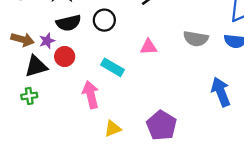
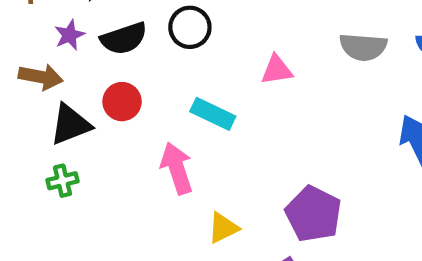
purple star: (47, 41) -> (70, 35), moved

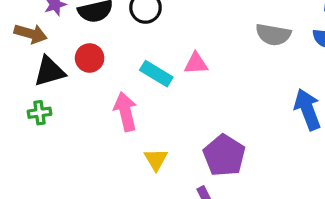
pink triangle: (277, 70) -> (196, 63), moved
yellow triangle: (223, 228) -> (156, 159), turned -40

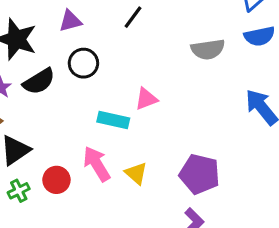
red circle: (90, 58) -> (56, 180), moved
yellow triangle: (156, 159) -> (136, 173), moved

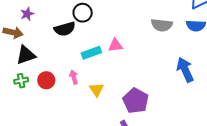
black semicircle: (39, 81) -> (65, 29), moved
cyan rectangle: (113, 120) -> (91, 53), turned -48
pink arrow: (97, 164) -> (74, 77), size x0.6

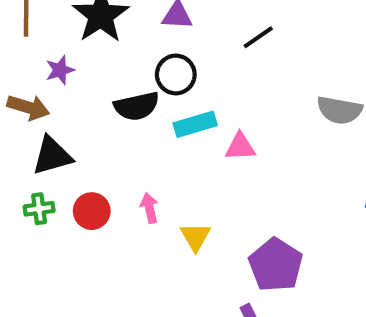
cyan rectangle: (91, 53) -> (195, 124), moved

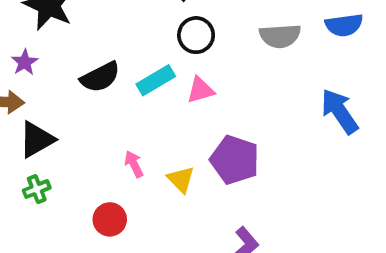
black circle: (176, 74) -> (196, 35), moved
red circle: (92, 211) -> (110, 219), moved
purple pentagon: (276, 265) -> (235, 160), moved

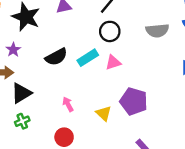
pink arrow: (134, 164) -> (68, 104), moved

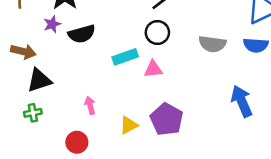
purple star: (13, 50) -> (52, 24), moved
black semicircle: (56, 57) -> (82, 34), moved
yellow triangle: (104, 113) -> (129, 125), turned 35

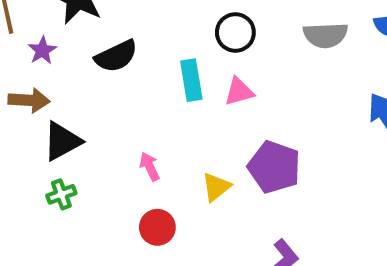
purple star: (52, 24) -> (42, 50), moved
cyan rectangle: (125, 57) -> (191, 80), turned -70
red circle: (77, 142) -> (157, 227), moved

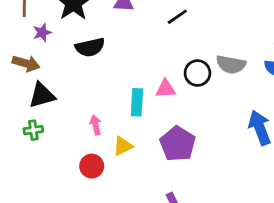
black circle: (235, 32) -> (197, 73), moved
cyan rectangle: (191, 80) -> (137, 102), moved
yellow triangle: (216, 187) -> (123, 146), moved

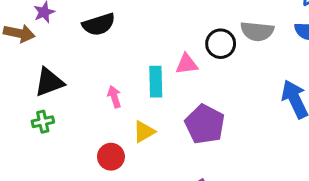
brown arrow: (26, 63) -> (19, 33), moved
pink arrow: (96, 125) -> (114, 97), moved

